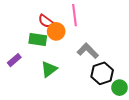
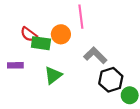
red semicircle: (46, 21) -> (29, 34), moved
purple rectangle: (14, 60) -> (15, 65), turned 40

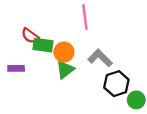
orange circle: (61, 34) -> (64, 52), moved
green triangle: (53, 75) -> (65, 70), moved

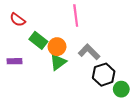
red semicircle: (30, 36) -> (18, 20), moved
green rectangle: (43, 45) -> (38, 40), turned 30

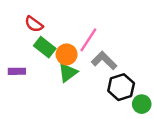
pink line: (76, 16) -> (88, 40), moved, turned 40
red semicircle: (18, 20) -> (34, 24), moved

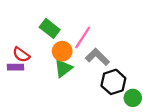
red semicircle: (34, 24) -> (21, 55), moved
green rectangle: (45, 47) -> (50, 28), moved

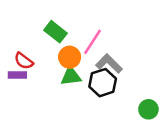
green triangle: (63, 68) -> (71, 76), turned 30
black hexagon: (113, 82) -> (103, 83), moved

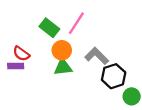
pink line: (92, 42) -> (76, 23), moved
black hexagon: (103, 83) -> (114, 76), moved

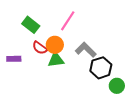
green rectangle: (49, 28) -> (31, 25), moved
red semicircle: (21, 54) -> (40, 48), moved

